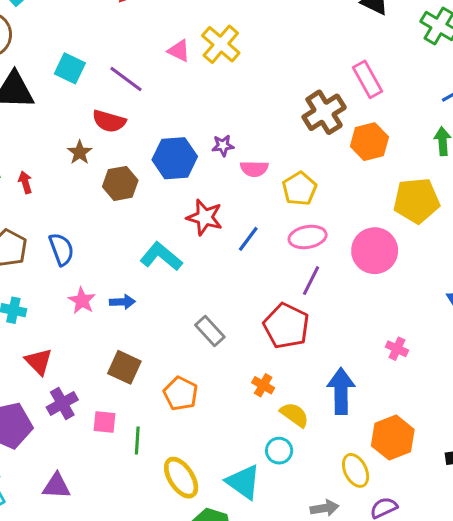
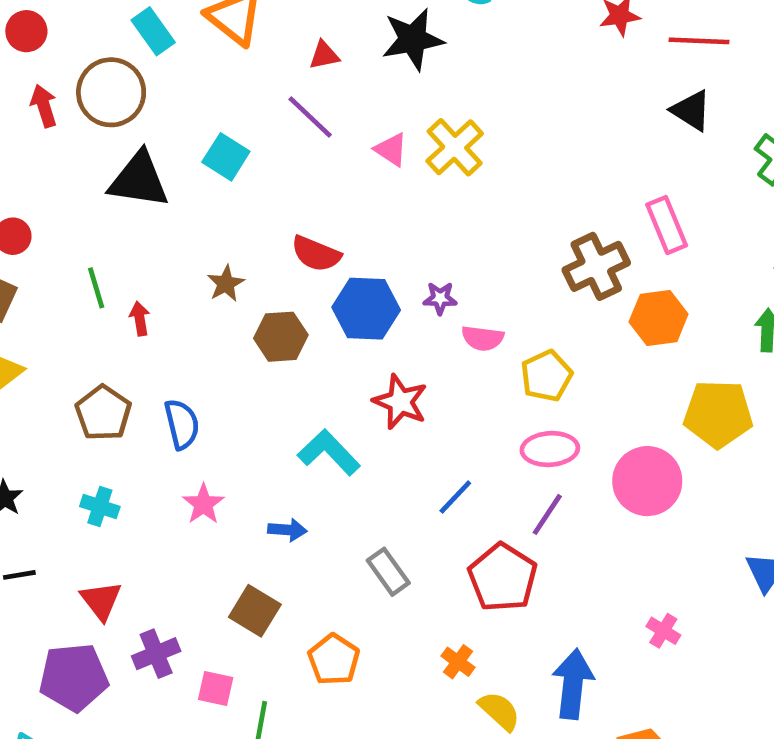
purple line: (126, 79) -> (310, 117), moved
red semicircle: (109, 121) -> (316, 254), moved
blue line: (248, 239) -> (455, 497), moved
blue arrow: (122, 302) -> (287, 530), moved
red triangle: (39, 361) -> (101, 601), moved

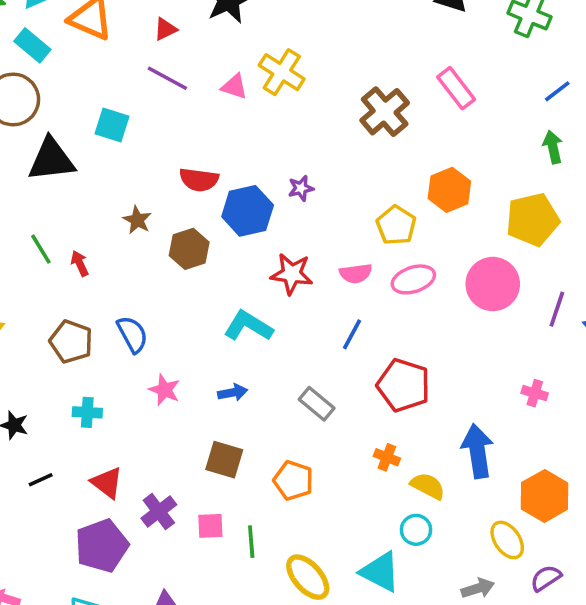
brown cross: (596, 266) -> (385, 112), moved
orange hexagon: (659, 318) -> (449, 190), moved
pink semicircle: (483, 338) -> (356, 273), moved
purple line: (547, 514) -> (557, 309), moved

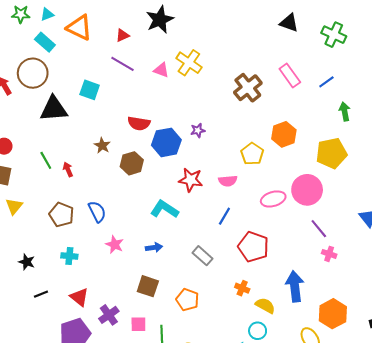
blue line: (557, 91) -> (326, 82), moved
pink ellipse: (413, 279) -> (273, 199), moved
purple line: (557, 309) -> (319, 229), moved, turned -60

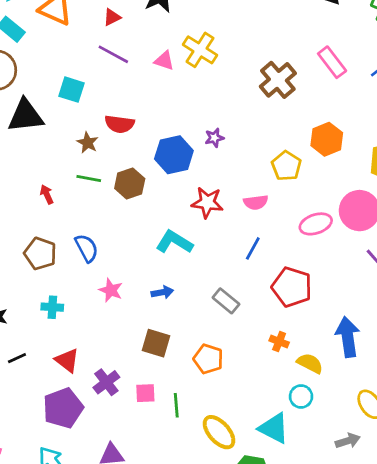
red semicircle: (139, 123) -> (120, 124), moved
brown star: (102, 146) -> (88, 143), moved
green line: (46, 160) -> (89, 178), moved, turned -48

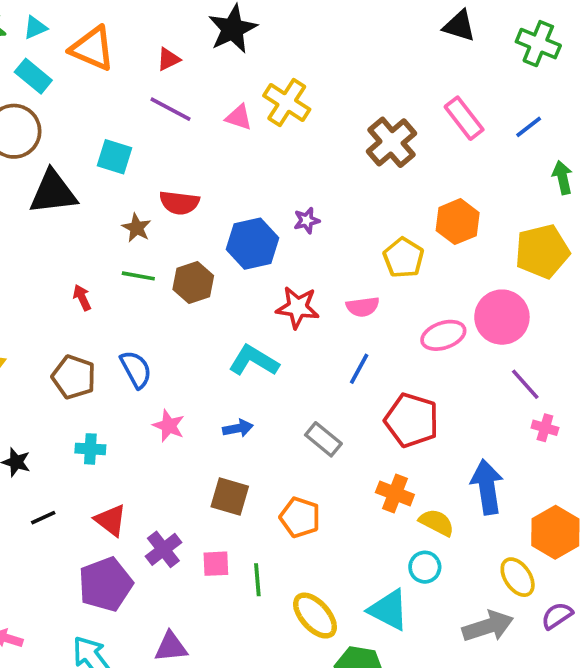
orange cross: (279, 342) -> (395, 494), size x1.4
gray arrow: (348, 441) -> (488, 626), size x1.5

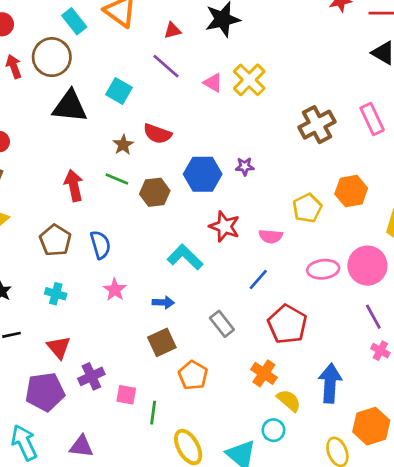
red arrow: (82, 298) -> (74, 185), size x1.6
brown square: (230, 496) -> (162, 342), moved, turned 36

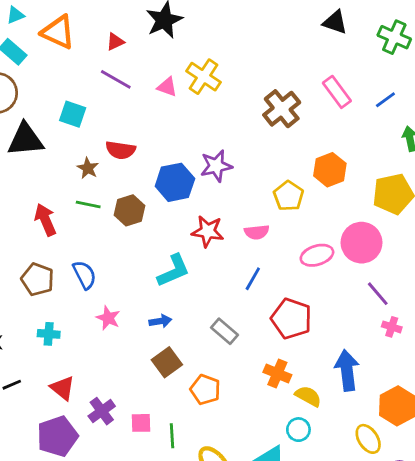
purple star: (245, 166) -> (216, 166), size x1.6
cyan L-shape: (185, 257) -> (173, 271), turned 124

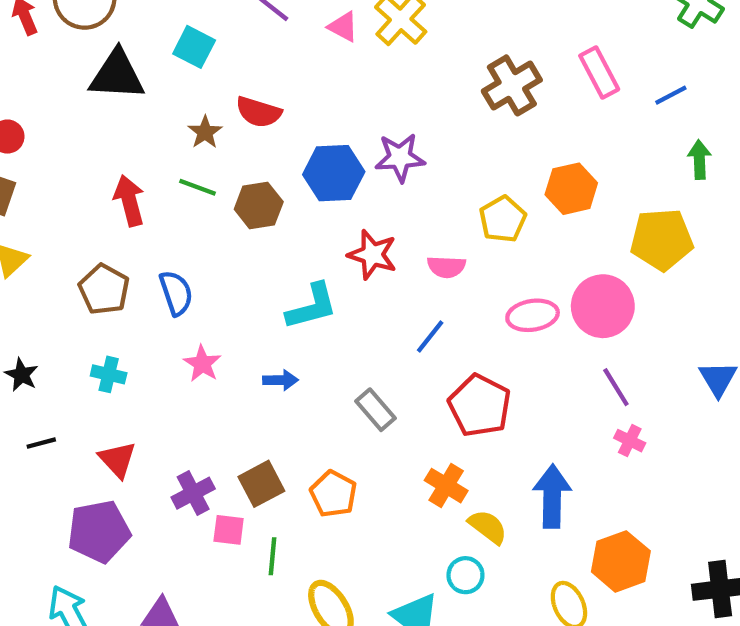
brown square: (167, 362) -> (261, 484), moved
purple cross: (102, 411) -> (193, 493), moved

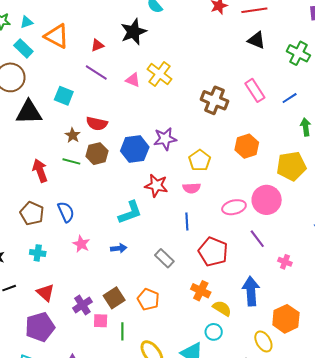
brown cross: (512, 85) -> (214, 100), turned -32
brown hexagon: (259, 206) -> (97, 154), moved
yellow pentagon: (503, 219) -> (200, 160), moved
blue line: (430, 337) -> (187, 222), turned -36
purple line: (616, 387) -> (257, 239), moved

